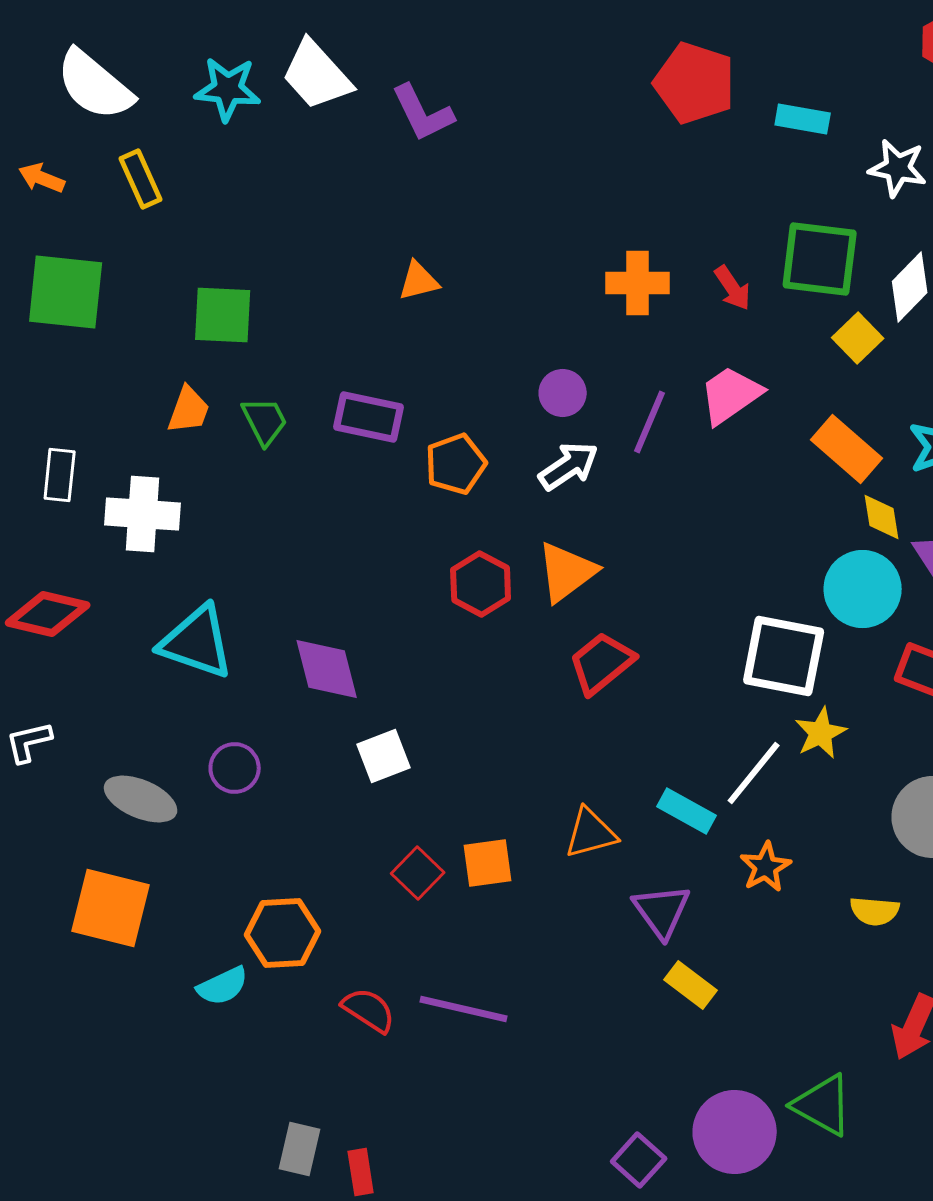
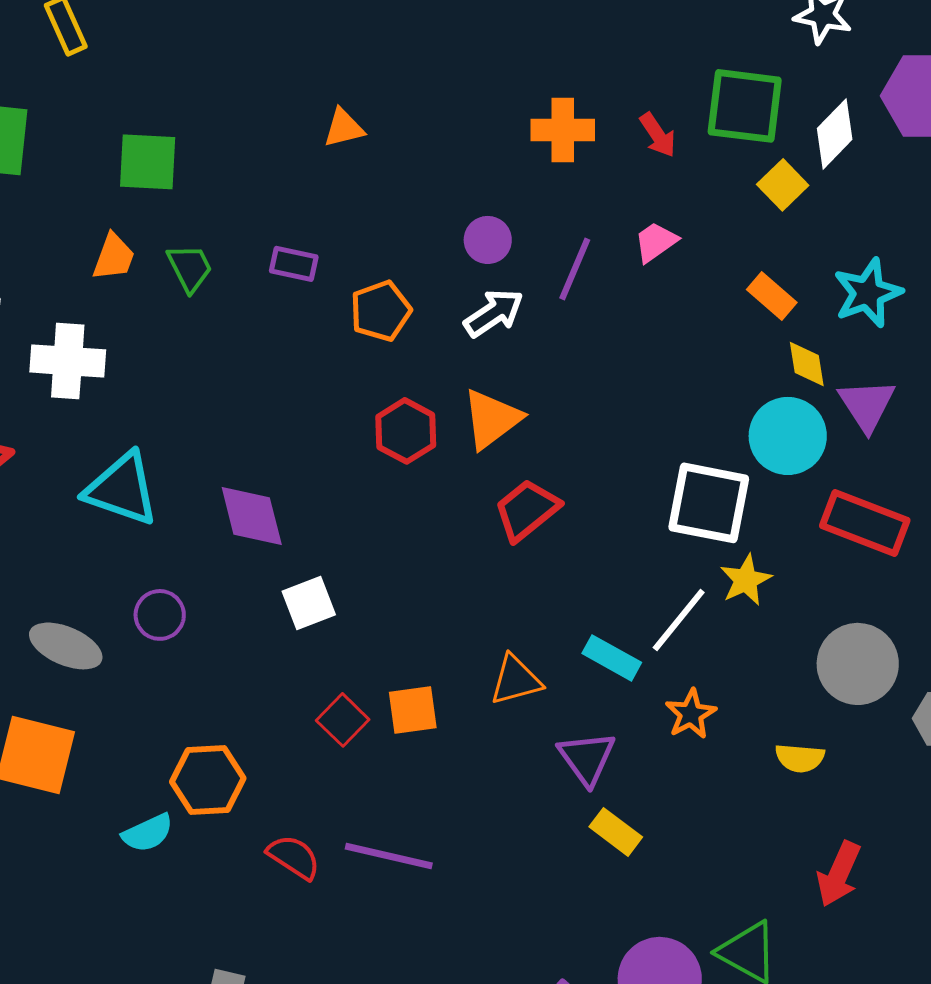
pink trapezoid: (731, 395) -> (656, 242), size x0.7
purple rectangle: (369, 417) -> (294, 264), size x0.7
orange rectangle: (847, 449) -> (772, 296), size x0.7

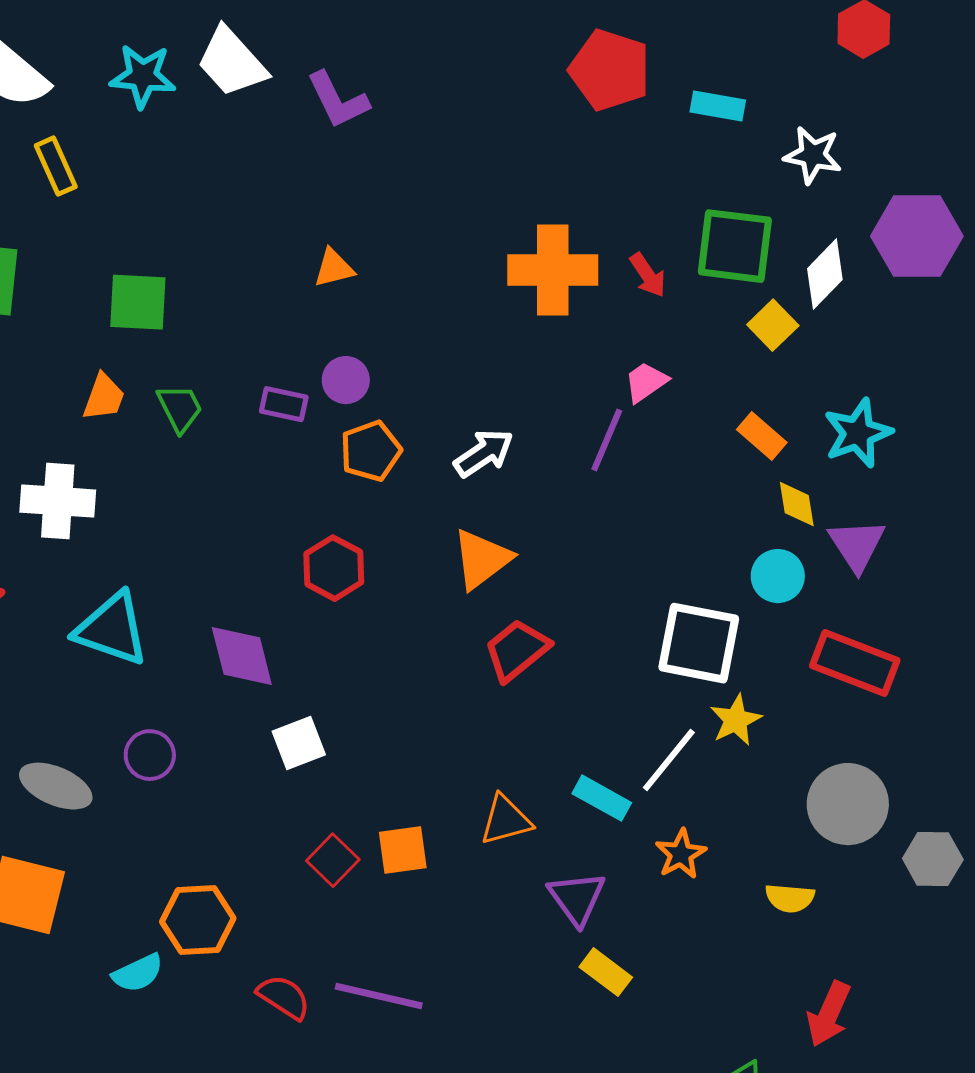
orange cross: (563, 130) -> (553, 270), size x1.4
purple circle: (488, 240) -> (346, 380), moved
purple line: (575, 269) -> (607, 440), moved
red hexagon: (406, 431) -> (334, 568), moved
cyan circle: (788, 436) -> (778, 576), size x0.7

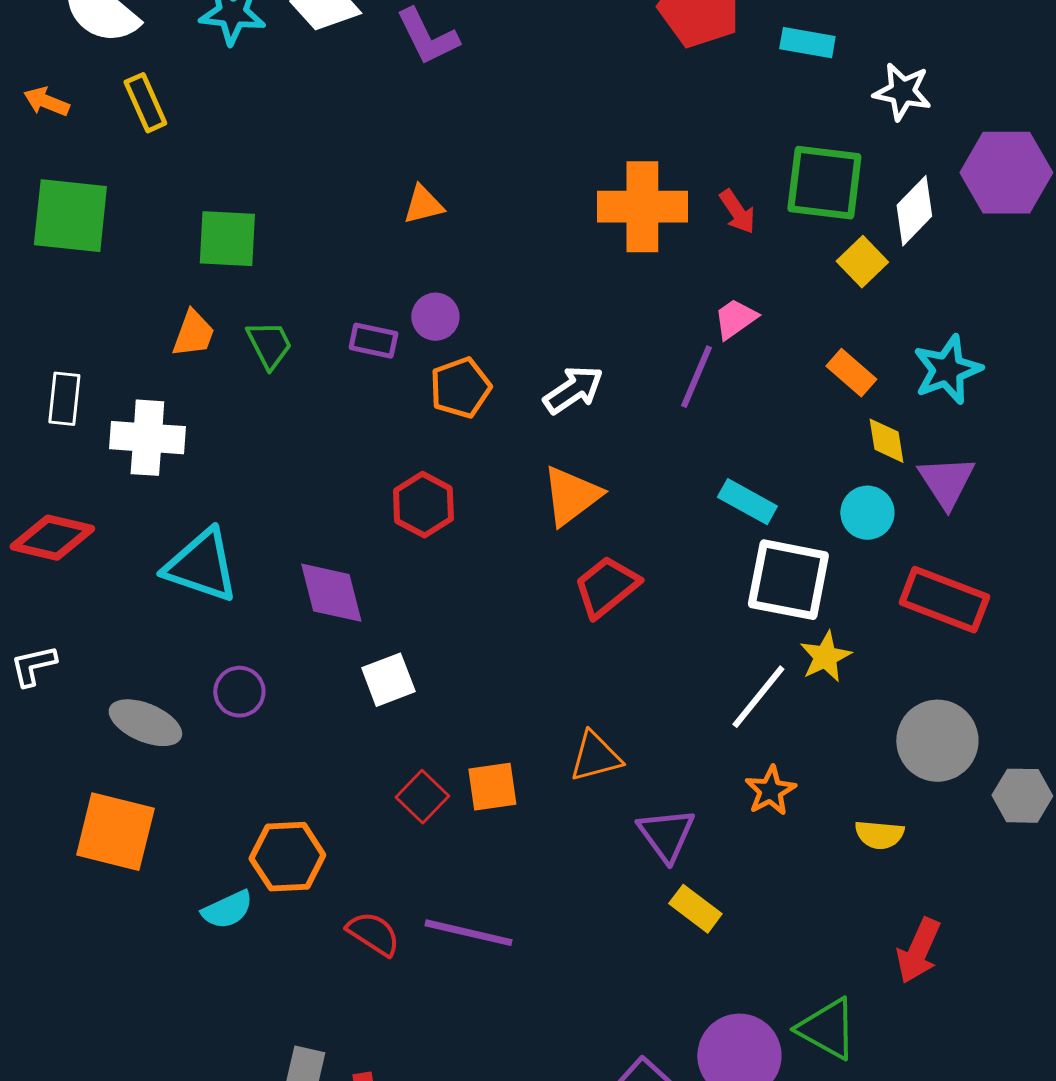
cyan rectangle: (602, 798) -> (747, 502), moved

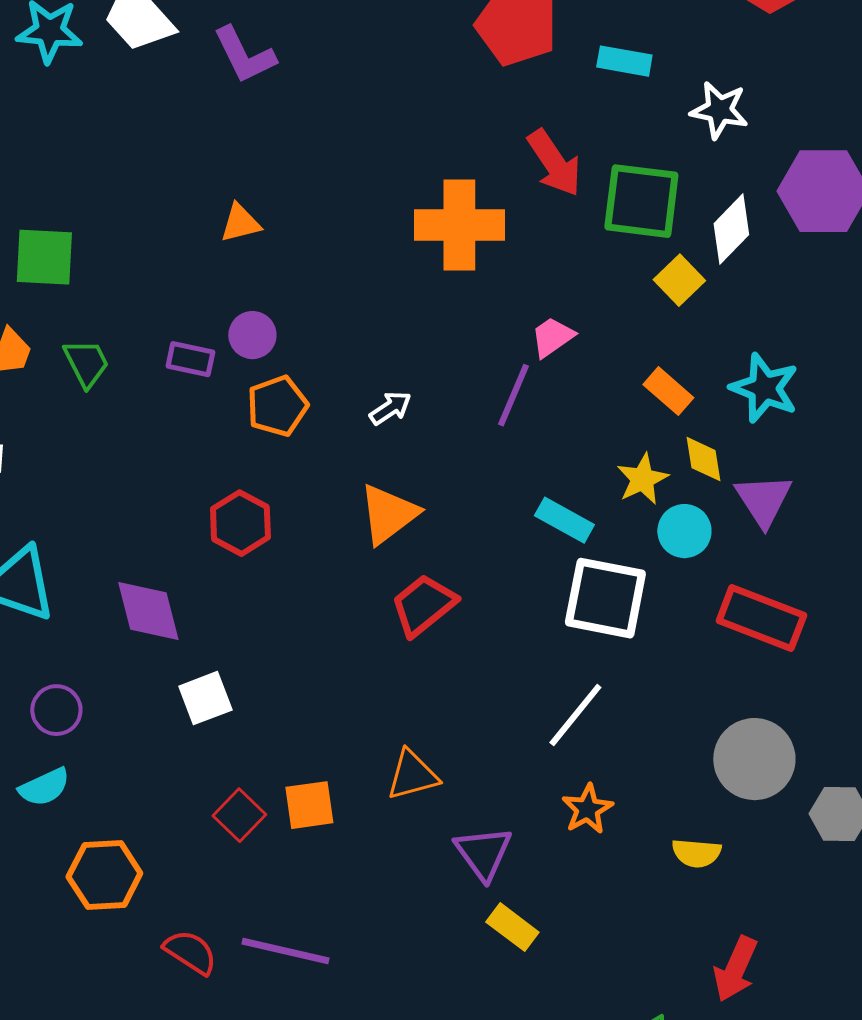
red arrow: (737, 212) -> (554, 163), moved, size x1.5
cyan star: (947, 370) -> (764, 388), turned -30
white arrow: (573, 390) -> (390, 408), size x0.7
yellow star: (825, 657) -> (642, 479), moved
cyan semicircle: (227, 910) -> (44, 787), moved

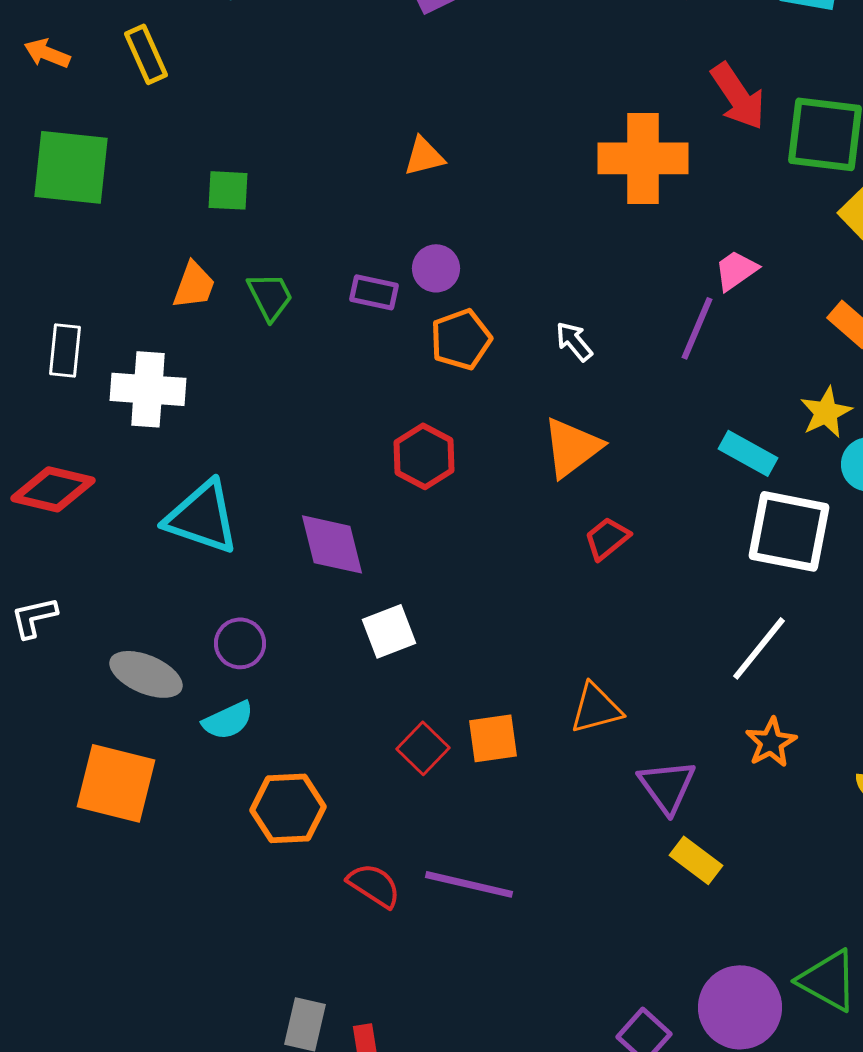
green square: (44, 257) -> (228, 190), size x0.7
white arrow: (390, 408) -> (574, 341), turned -96
red trapezoid: (423, 605) -> (607, 538), size x0.7

